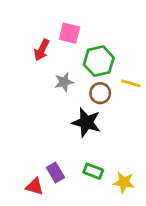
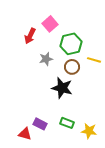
pink square: (70, 33) -> (50, 24), turned 35
purple rectangle: (56, 173) -> (40, 124), turned -32

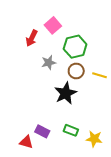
yellow line: (94, 60) -> (99, 75), moved
black star: (62, 88) -> (66, 93), turned 30

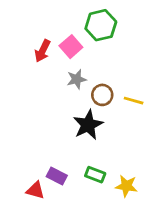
pink square: (53, 25) -> (71, 47), moved
green hexagon: (75, 47) -> (101, 25), moved
gray star: (49, 63) -> (77, 79), moved

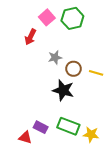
pink square: (71, 47) -> (47, 17), moved
black star: (88, 125) -> (63, 90), turned -30
green rectangle: (95, 175) -> (68, 126), size x1.5

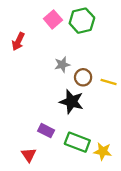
red arrow: (30, 37) -> (18, 41), moved
purple rectangle: (41, 127) -> (46, 131), moved
red triangle: (25, 137) -> (29, 155), turned 40

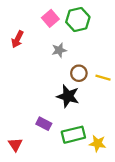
gray star: (62, 65) -> (59, 50), moved
green rectangle: (77, 142) -> (73, 135), turned -35
red triangle: (29, 155) -> (15, 145), moved

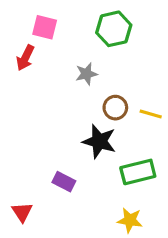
pink square: (50, 18) -> (45, 27), moved, turned -35
green rectangle: (73, 135) -> (138, 172), moved
yellow star: (98, 143) -> (130, 220), moved

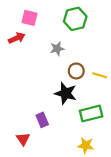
red arrow: (25, 58) -> (17, 38), turned -140
purple rectangle: (64, 182) -> (42, 120), turned 40
red triangle: (22, 212) -> (23, 139), moved

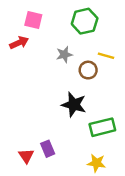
brown circle: (76, 71) -> (88, 70), moved
yellow line: (100, 75) -> (106, 56), moved
purple rectangle: (42, 120) -> (48, 149), moved

